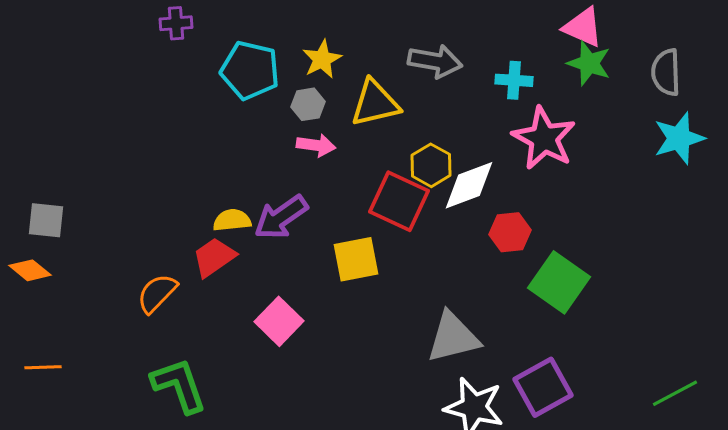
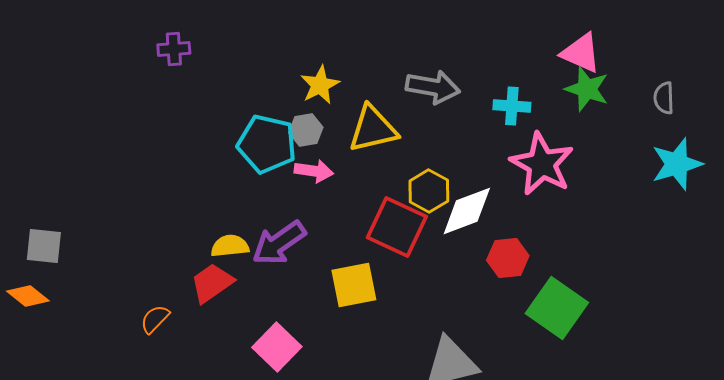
cyan pentagon: (250, 70) -> (267, 144), moved
gray semicircle: (666, 72) -> (664, 98), size x0.7
orange semicircle: (157, 293) -> (155, 319), size x0.7

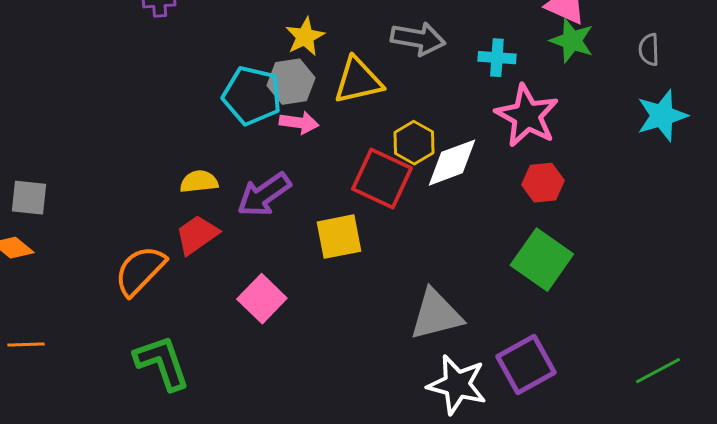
gray hexagon: (306, 130) -> (291, 82), size x1.4
yellow semicircle: (230, 246) -> (199, 182), moved
red hexagon: (508, 258) -> (543, 183), moved
orange semicircle: (155, 319) -> (140, 271), size x1.8

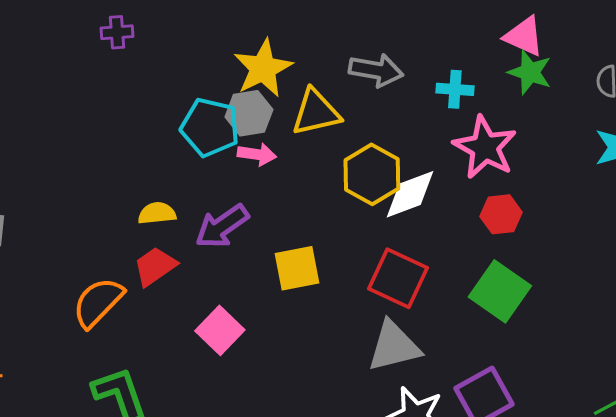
yellow star: (305, 37) -> (263, 68), size x1.5
yellow hexagon: (414, 143) -> (372, 174), size x1.4
red square: (382, 179) -> (398, 278), moved

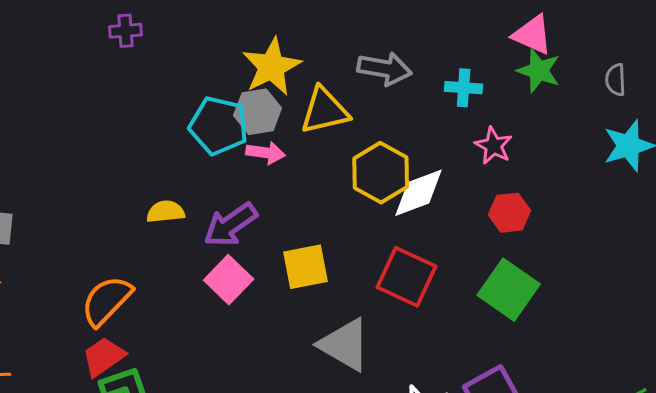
pink star: (485, 147) -> (494, 146), size x0.6
red trapezoid: (155, 266) -> (104, 357), moved
pink square: (220, 330) -> (229, 280), moved
gray triangle: (394, 346) -> (345, 345), moved, turned 44

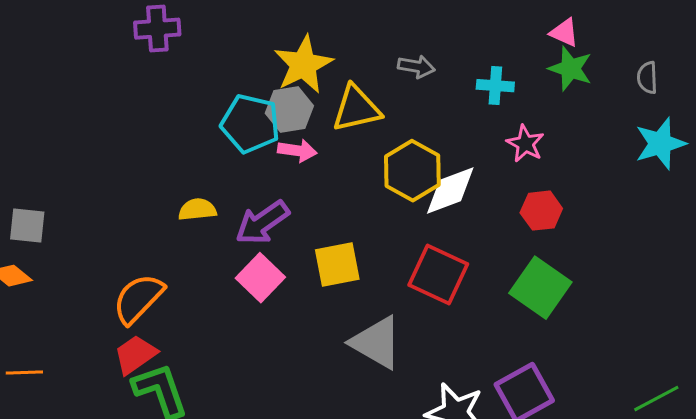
purple cross: (126, 31) -> (157, 29), size x1.4
pink triangle: (533, 35) -> (564, 33), size x0.7
gray arrow: (385, 69) -> (416, 67), size x0.7

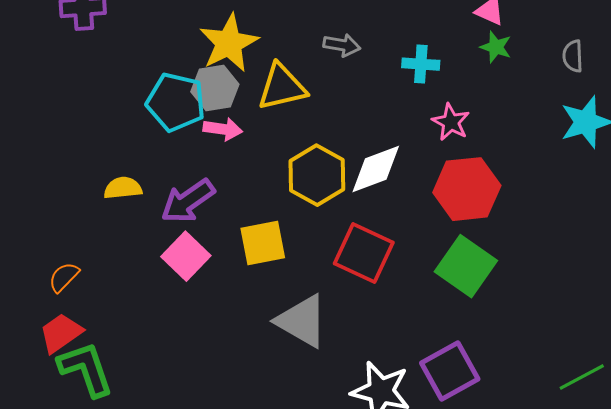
green star: (570, 69) -> (496, 47), size x0.7
yellow hexagon: (412, 171) -> (317, 175), moved
red hexagon: (541, 211) -> (467, 189), size x1.6
orange semicircle: (138, 299) -> (64, 277), size x0.6

